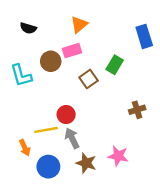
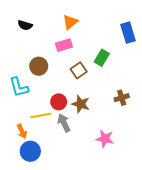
brown circle: (51, 61) -> (39, 66), moved
cyan L-shape: (21, 75) -> (19, 87), moved
brown star: (86, 163) -> (81, 104), moved
blue circle: (48, 167) -> (30, 151), moved

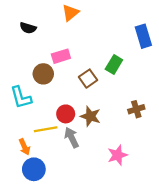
orange triangle: (70, 22) -> (70, 13), moved
pink rectangle: (64, 45) -> (61, 56), moved
pink star: (105, 139) -> (117, 155), turned -30

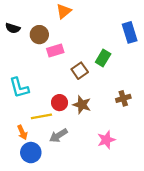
black semicircle: (28, 28) -> (13, 28), moved
brown circle: (43, 74) -> (39, 35), moved
gray arrow: (72, 137) -> (58, 136), moved, turned -96

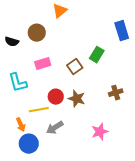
black semicircle: (13, 28) -> (12, 42), moved
pink rectangle: (55, 51) -> (43, 64), moved

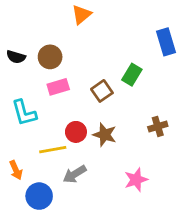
brown circle: (37, 33) -> (50, 57), moved
orange arrow: (21, 125) -> (16, 170), moved

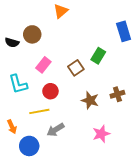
brown circle: (50, 57) -> (32, 34), moved
pink rectangle: (58, 87) -> (43, 65), turned -35
red circle: (76, 132) -> (50, 91), moved
brown star: (105, 135) -> (90, 100), moved

